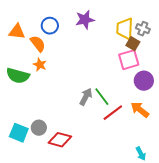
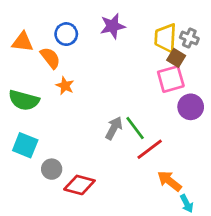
orange star: (40, 65) -> (65, 86), moved
orange arrow: (140, 110) -> (169, 181), moved
cyan square: (19, 133) -> (25, 145), moved

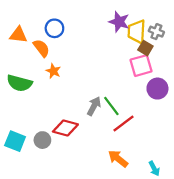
purple star: (113, 26) -> (119, 22), moved, turned 30
cyan square: (25, 145) -> (15, 141), moved
orange arrow: (169, 181) -> (118, 159), moved
red diamond: (79, 185) -> (65, 128), moved

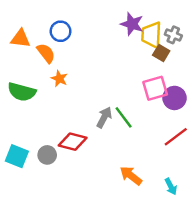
pink square: (141, 66) -> (155, 88), moved
red line: (123, 124) -> (176, 137), moved

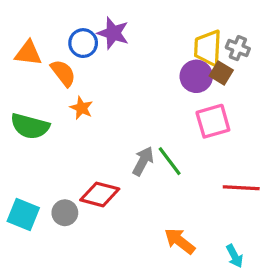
purple star: (132, 24) -> (113, 33), moved
purple circle: (175, 98) -> (196, 76), moved
red line: (176, 137) -> (241, 188), turned 40

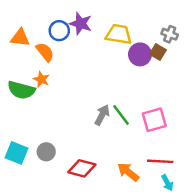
yellow trapezoid: (208, 48) -> (119, 34), moved, turned 96
orange star: (81, 108) -> (41, 79), moved
pink square: (213, 121) -> (154, 120), moved
red line: (241, 188) -> (160, 161), moved
red diamond: (100, 194) -> (82, 168), moved

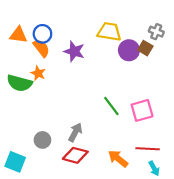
purple star: (81, 24) -> (74, 51), moved
blue circle: (59, 31) -> (42, 34), moved
gray arrow: (102, 115) -> (75, 132), moved
cyan square: (17, 153) -> (15, 162), moved

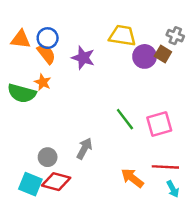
red diamond: (75, 155) -> (56, 182), moved
cyan square: (15, 162) -> (30, 184), moved

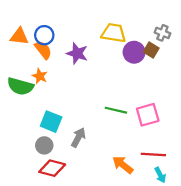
green line: (125, 119) -> (116, 110), turned -40
cyan square: (30, 184) -> (51, 122), moved

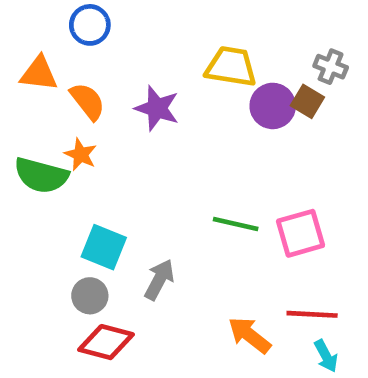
blue circle: (44, 35) -> (90, 25), moved

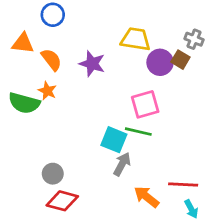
pink square: (300, 233) -> (145, 104), moved
cyan square: (104, 247) -> (114, 140), moved
gray arrow: (159, 280) -> (122, 164), moved

